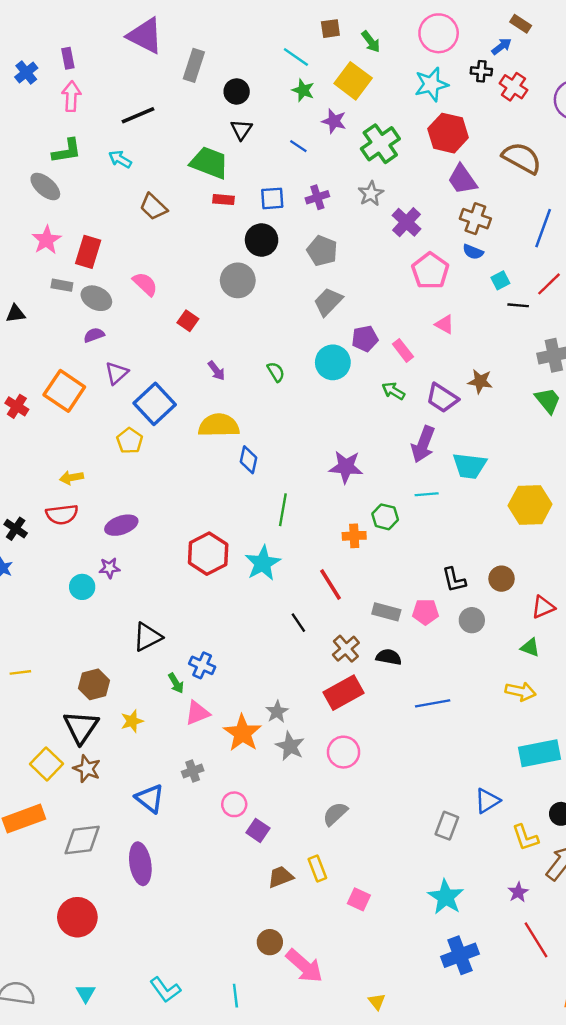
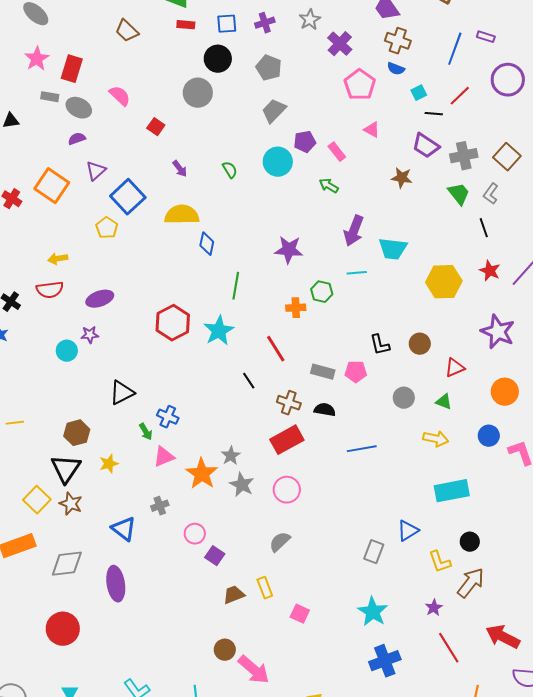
purple trapezoid: (442, 398) -> (426, 146), moved
gray circle: (472, 620) -> (404, 398), moved
brown cross: (346, 649) -> (289, 403), turned -30

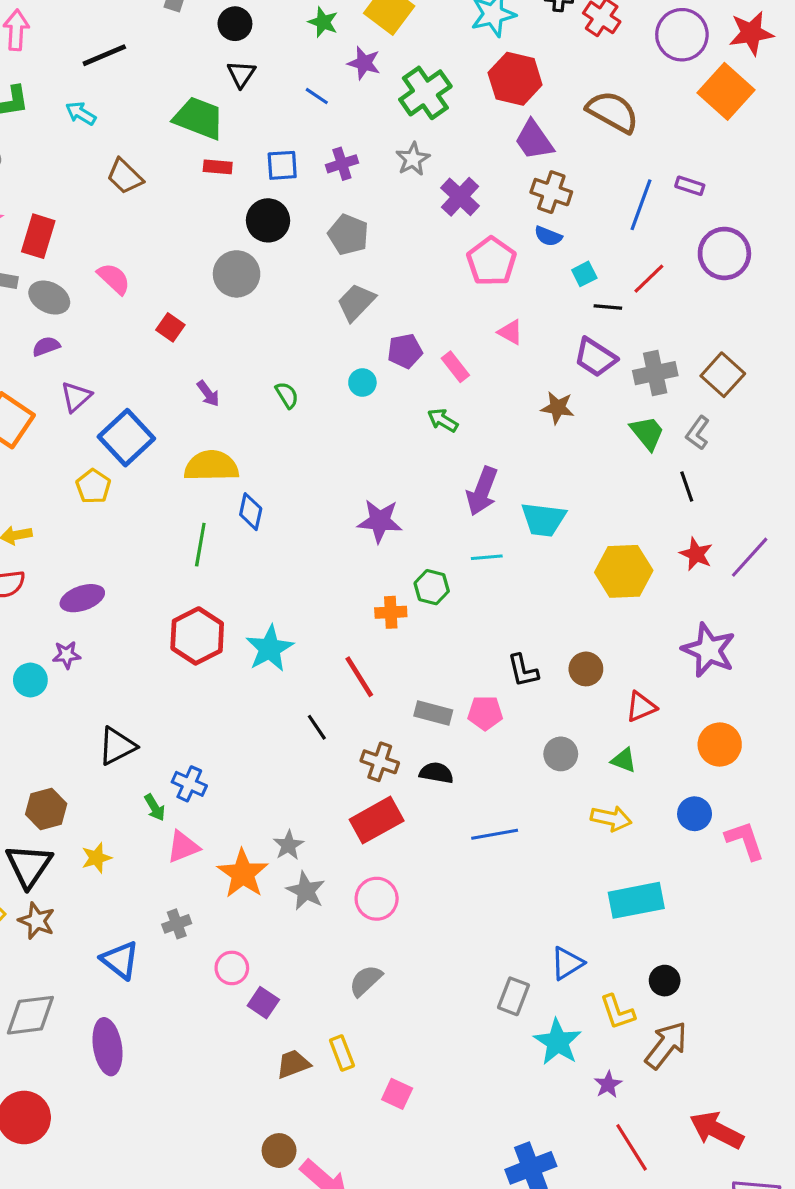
cyan circle: (278, 162) -> (362, 383), size x0.6
green line: (236, 286) -> (200, 545), moved
cyan star: (373, 612) -> (558, 1042), moved

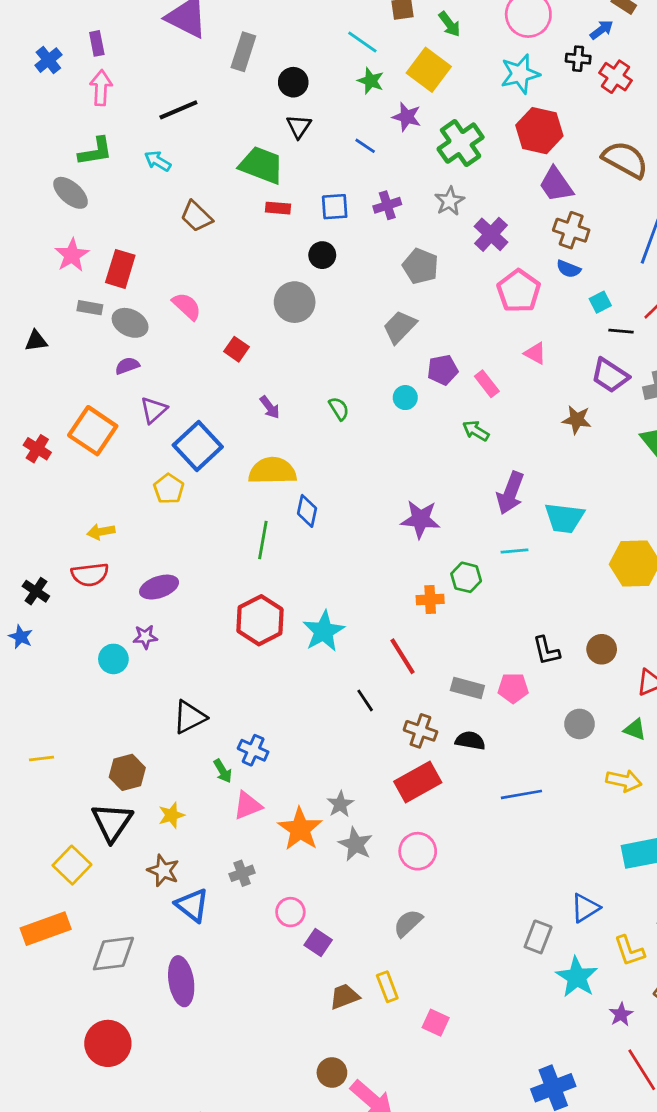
black circle: (268, 220) -> (322, 255), size x0.7
gray pentagon: (348, 235) -> (420, 266), moved
brown star: (37, 921) -> (163, 871), moved

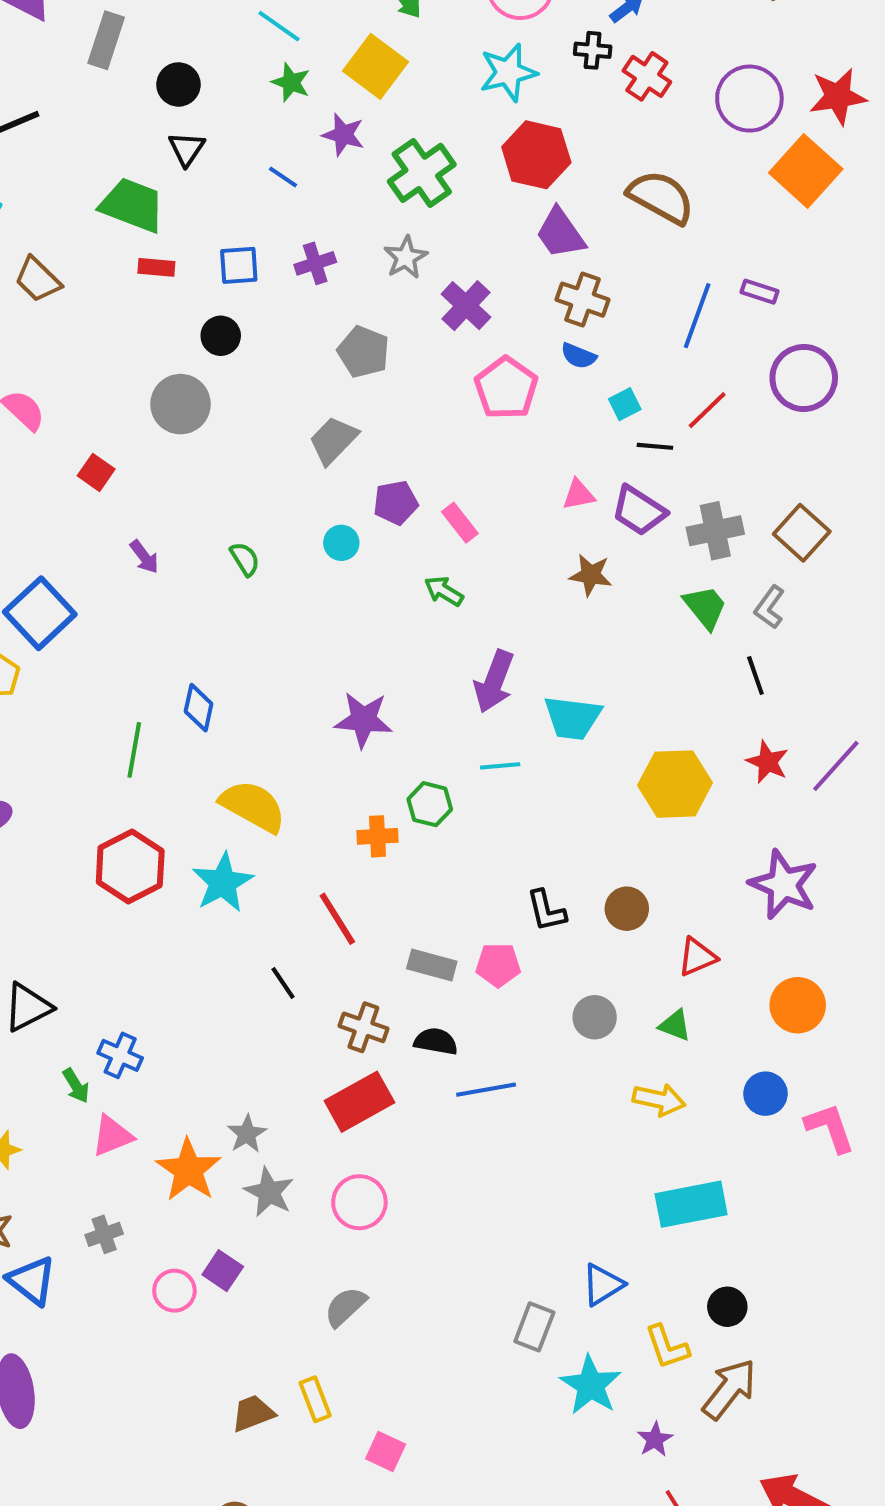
pink triangle: (535, 353) -> (579, 495), moved, turned -40
yellow semicircle: (272, 471) -> (253, 806), moved, turned 30
blue line: (521, 794) -> (486, 1090), moved
purple square: (318, 942) -> (223, 1271), moved

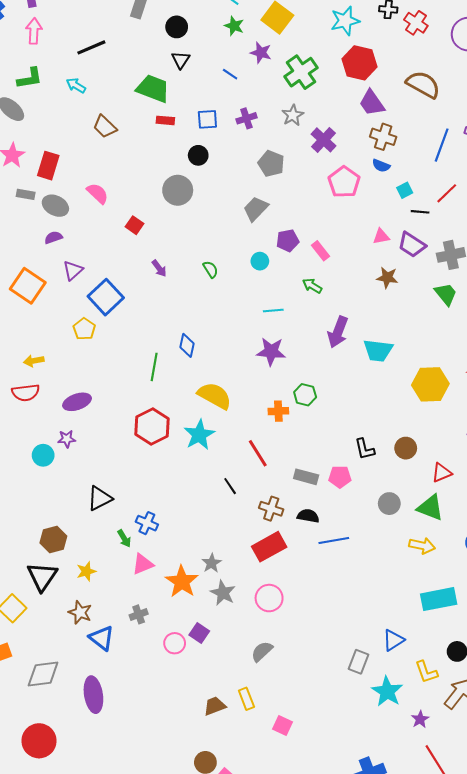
cyan line: (500, 766) -> (273, 310), moved
green triangle: (675, 1025) -> (430, 508), size x1.6

